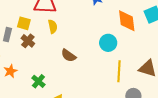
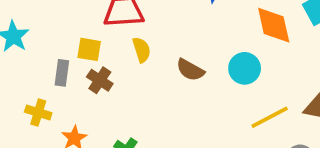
brown semicircle: (69, 55) -> (190, 70), moved
yellow line: (119, 71) -> (270, 117), turned 65

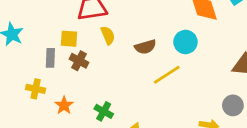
brown semicircle: (190, 70) -> (145, 47), turned -40
yellow line: (270, 117) -> (167, 75), moved

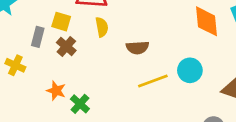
cyan circle: (185, 42) -> (190, 70), moved
orange star: (64, 105) -> (56, 91), moved, turned -30

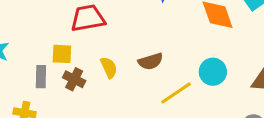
yellow semicircle: (102, 27) -> (109, 68), moved

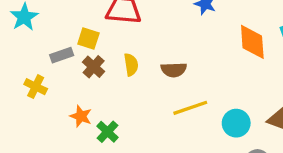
cyan circle: (213, 72) -> (236, 123), moved
gray rectangle: (41, 77) -> (62, 55), turned 55

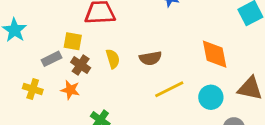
orange diamond: (252, 42) -> (215, 54), moved
orange star: (81, 116) -> (70, 90), moved

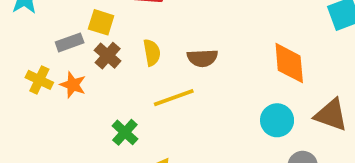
yellow line: (169, 89) -> (174, 98), moved
orange star: (70, 90) -> (73, 85), moved

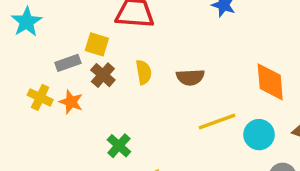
yellow line: (174, 98) -> (217, 121), moved

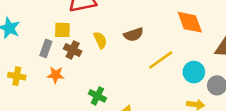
gray rectangle: (68, 63) -> (46, 48), turned -35
yellow cross: (40, 97) -> (17, 76), moved
cyan circle: (259, 135) -> (194, 72), moved

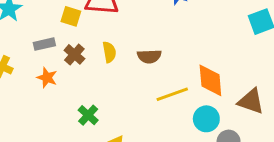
orange diamond: (190, 22) -> (210, 80), moved
yellow square: (62, 30) -> (71, 16), moved
gray rectangle: (46, 48) -> (44, 44), turned 42

